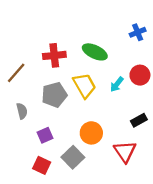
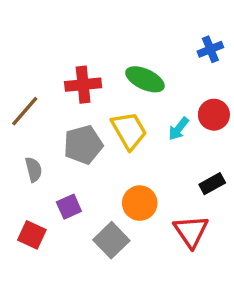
red square: (42, 165) -> (32, 235), moved

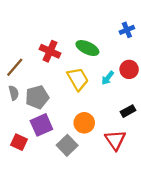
red cross: (83, 85) -> (50, 51), turned 30
gray pentagon: (83, 145) -> (37, 97), moved
gray semicircle: (34, 169) -> (14, 93), moved
purple square: (69, 207) -> (41, 125), size x1.5

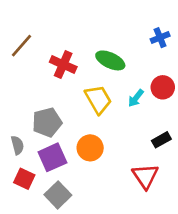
brown line: (15, 67) -> (21, 46), moved
gray semicircle: (14, 93) -> (17, 145), moved
orange circle: (84, 123) -> (90, 148), moved
gray square: (67, 145) -> (58, 195), moved

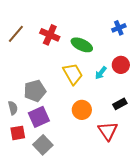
red cross: (63, 64) -> (50, 35), moved
orange circle: (90, 148) -> (82, 110), moved
red square: (24, 179) -> (18, 133), turned -35

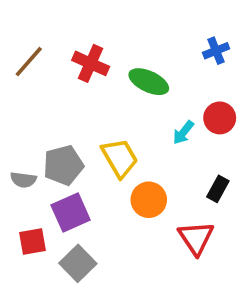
yellow trapezoid: (73, 74) -> (120, 158), moved
black rectangle: (120, 104) -> (218, 189), turned -32
gray semicircle: (13, 108) -> (23, 180), moved, turned 112

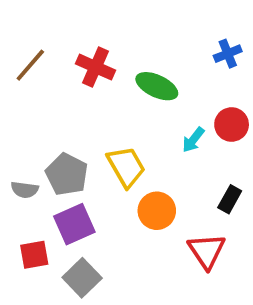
gray pentagon: (63, 165) -> (67, 174), turned -30

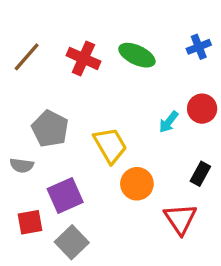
green ellipse: (157, 86) -> (137, 55), moved
gray pentagon: (67, 174) -> (50, 129), moved

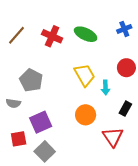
cyan arrow: (169, 122) -> (105, 88), moved, turned -40
yellow trapezoid: (110, 145) -> (85, 75), moved

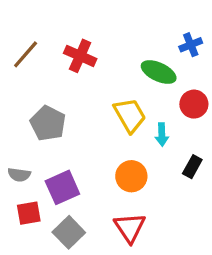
green ellipse: (86, 34) -> (159, 72), moved
gray semicircle: (13, 103) -> (19, 175), moved
red triangle: (113, 137) -> (130, 228), moved

